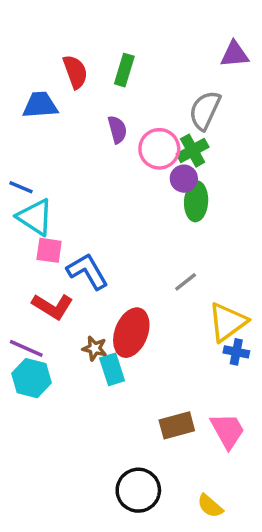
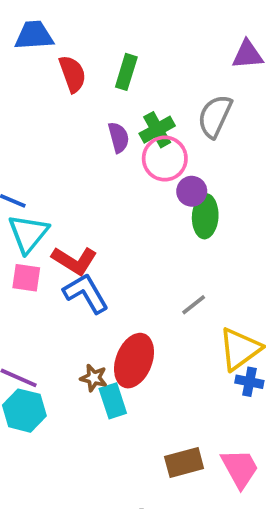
blue trapezoid: (40, 105) -> (34, 35), moved
green cross: (193, 151) -> (157, 130), moved
cyan triangle: (35, 217) -> (28, 234), turned 36
pink square: (49, 250) -> (26, 278), moved
red L-shape: (53, 306) -> (74, 261), moved

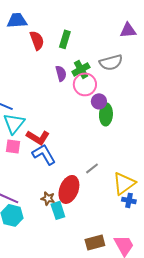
gray semicircle: (215, 116) -> (111, 62), turned -130
gray line: (194, 305) -> (92, 168), moved

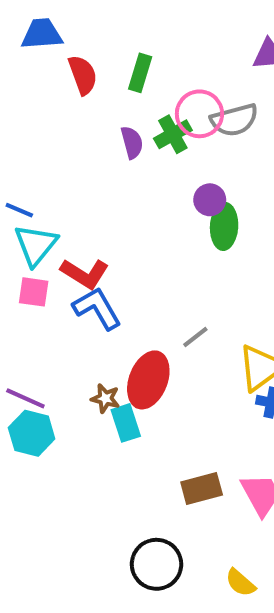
pink circle: (85, 84) -> (199, 114), moved

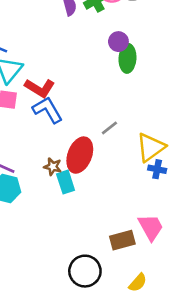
brown rectangle: (202, 489) -> (122, 240), moved
yellow semicircle: (240, 583) -> (138, 283), turned -90

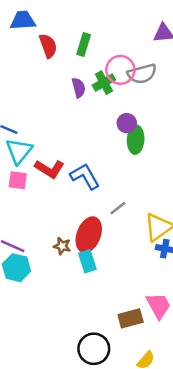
blue L-shape: (48, 110) -> (85, 176), moved
cyan rectangle: (66, 182) -> (87, 261), moved

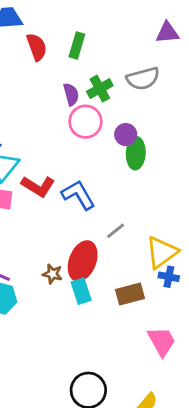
pink circle: (120, 70) -> (85, 122), moved
brown rectangle: (131, 318) -> (130, 294), moved

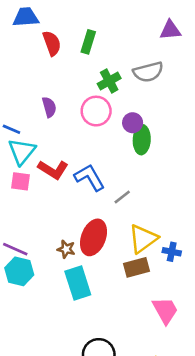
purple semicircle: (71, 94) -> (49, 107), moved
gray line: (116, 231) -> (122, 197), moved
yellow triangle: (162, 252) -> (143, 239), moved
cyan rectangle: (81, 291) -> (78, 283), moved, size x1.4

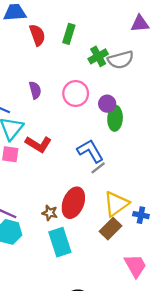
green cross: (109, 81) -> (98, 56), moved
blue L-shape: (90, 177) -> (90, 151), moved
brown rectangle: (137, 267) -> (111, 229), turned -30

